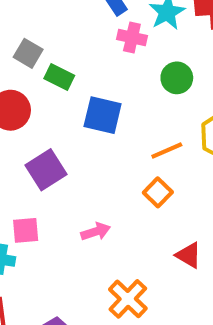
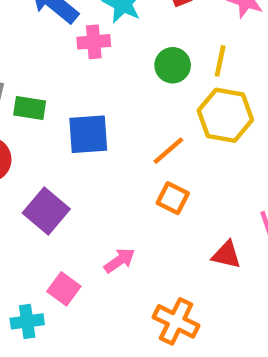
green circle: (177, 78) -> (173, 65), moved
pink square: (26, 230) -> (64, 289), moved, turned -32

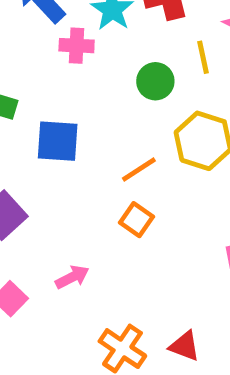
yellow line: (220, 61) -> (203, 57), moved, turned -32
red triangle: (226, 255) -> (184, 346), moved

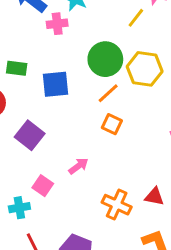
yellow line: (203, 57) -> (136, 18), turned 60
green circle: (155, 81) -> (105, 59), moved, size x1.5

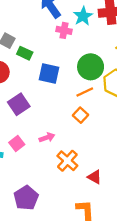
orange cross: (117, 205) -> (67, 161), moved

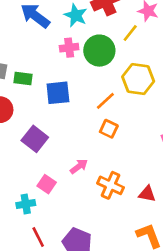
pink cross: (64, 30) -> (69, 48), moved
green circle: (91, 67) -> (99, 51), moved

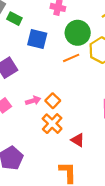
green circle: (99, 51) -> (78, 33), moved
orange square: (109, 129) -> (53, 101), moved

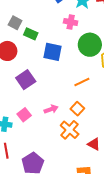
orange line: (71, 58) -> (82, 82), moved
orange square: (53, 101) -> (77, 109), moved

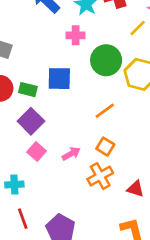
green rectangle: (31, 34) -> (28, 90), moved
pink square: (24, 115) -> (37, 151), moved
orange cross: (70, 130) -> (100, 176), turned 30

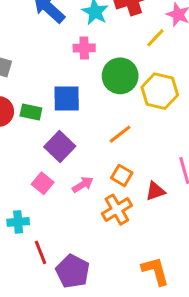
purple square: (31, 121) -> (60, 147), moved
red triangle: (135, 189) -> (155, 191), moved, turned -36
red line: (23, 219) -> (40, 252), moved

